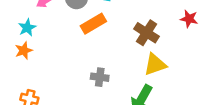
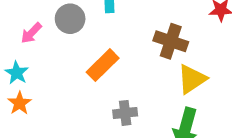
orange rectangle: (93, 24) -> (103, 65), moved

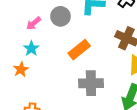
cyan star: (17, 73) -> (31, 48), moved
gray cross: (125, 113) -> (91, 83), size x1.5

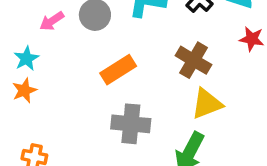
cyan star: (31, 48) -> (26, 59), moved

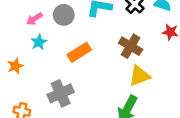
cyan star: (26, 59) -> (39, 42), moved
gray cross: (131, 124) -> (61, 93), moved, turned -30

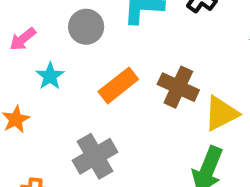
pink arrow: (34, 19) -> (23, 39), moved
brown cross: (131, 46) -> (178, 87), moved

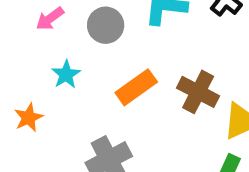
pink arrow: (23, 39) -> (50, 19), moved

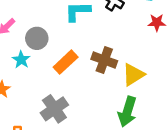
gray circle: (106, 25) -> (37, 38), moved

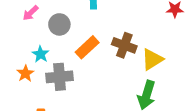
cyan star: (21, 60) -> (41, 54), moved
gray cross: (54, 109) -> (59, 77), moved, turned 30

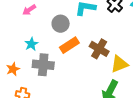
gray circle: (59, 24) -> (61, 24), moved
orange star: (25, 73) -> (13, 69), moved

